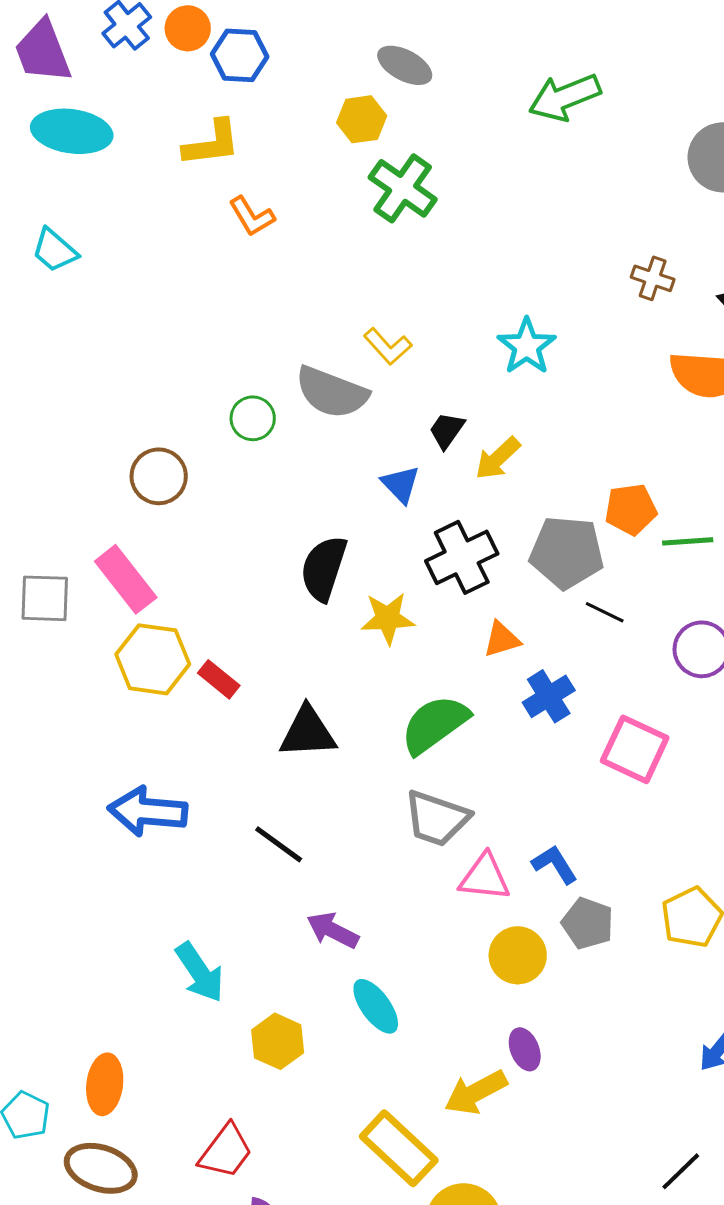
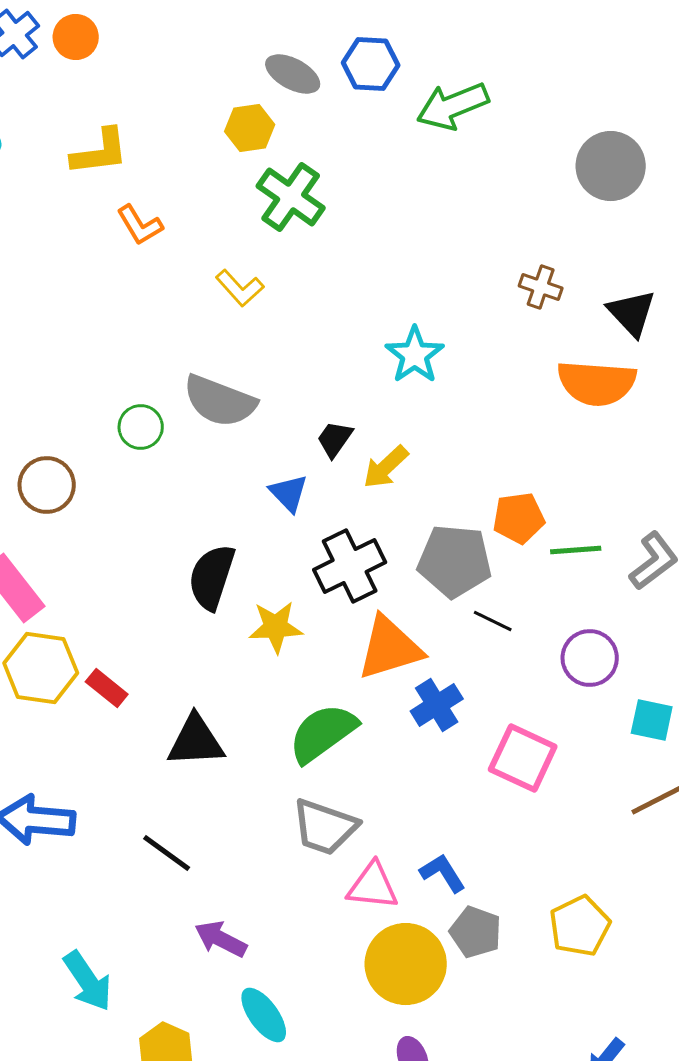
blue hexagon: (240, 55) -> (371, 64), moved
yellow L-shape: (388, 346) -> (240, 288), moved
orange triangle: (502, 639) -> (390, 648), size x1.8
yellow circle: (518, 955) -> (406, 964), size x1.4

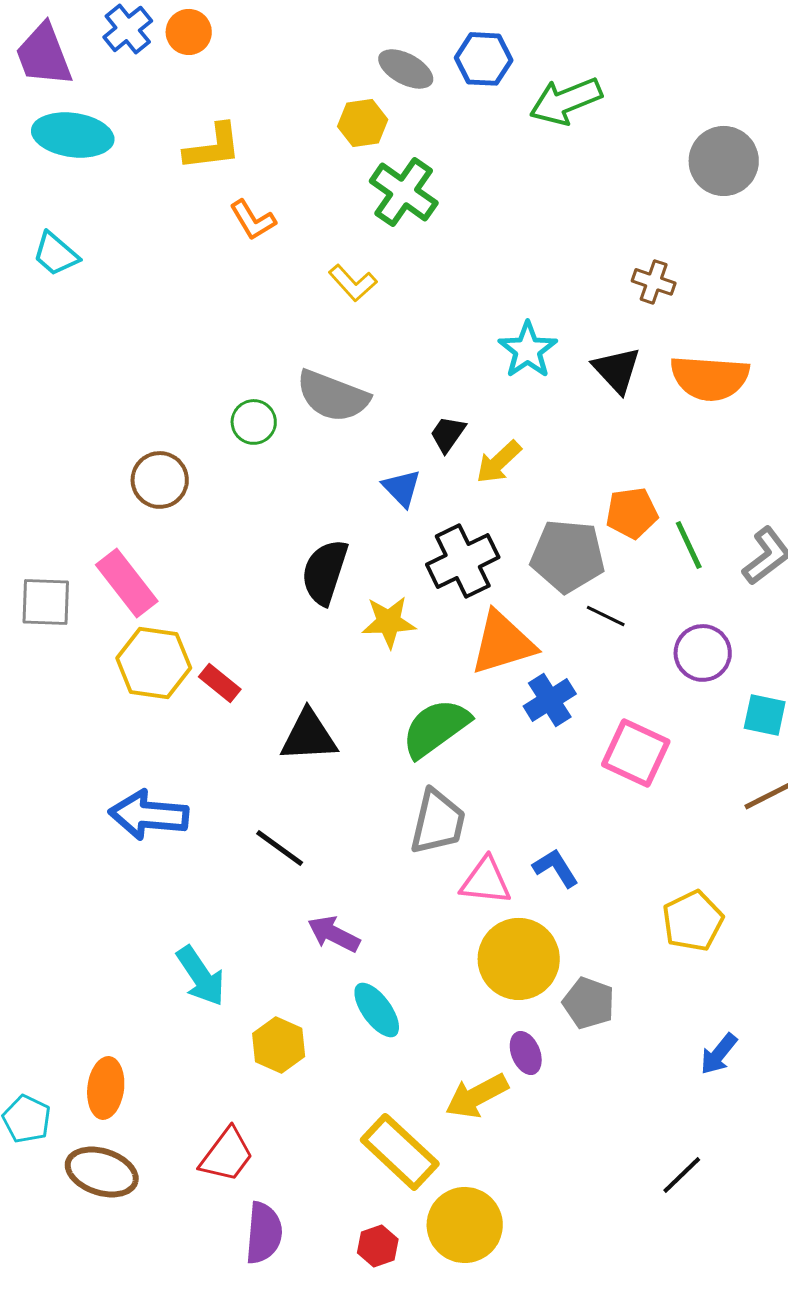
black triangle: (632, 313) -> (617, 370), moved
green line: (576, 550) -> (689, 545), turned 69
gray trapezoid: (325, 827) -> (438, 822), turned -96
gray pentagon: (476, 932) -> (589, 1003), moved

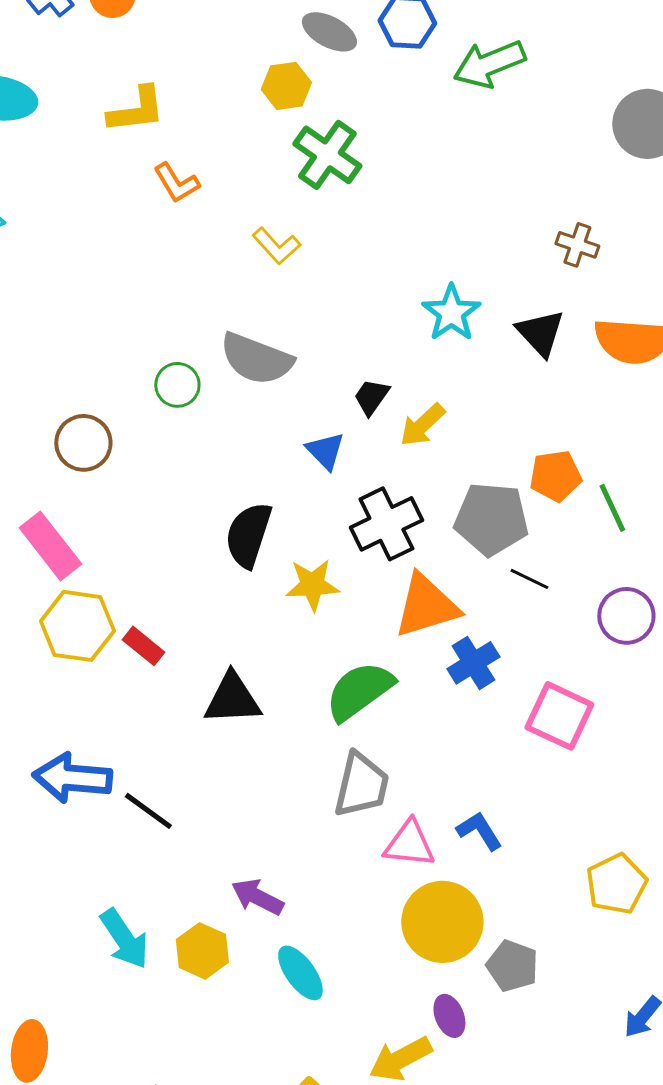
black line: (280, 848) -> (148, 811), moved
yellow hexagon: (279, 1045) -> (202, 951), moved

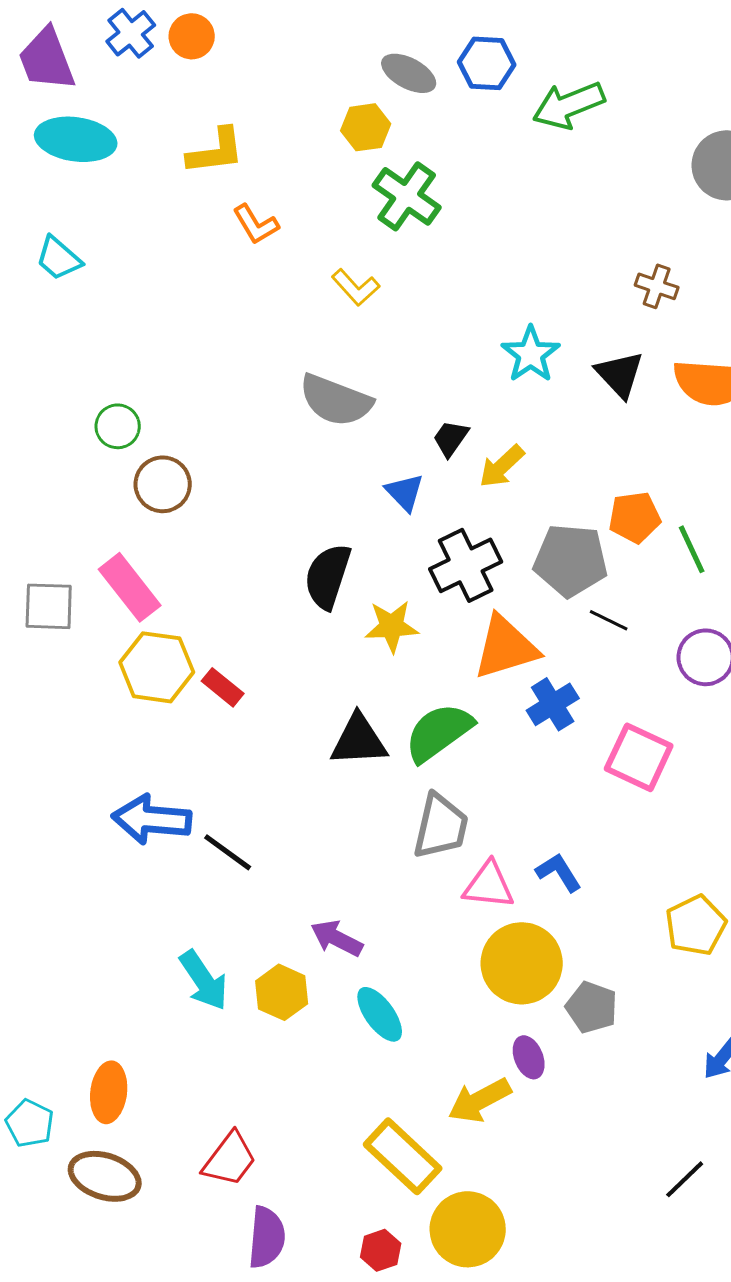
green circle: (177, 385) -> (118, 426), moved
black triangle: (232, 699) -> (359, 740), moved

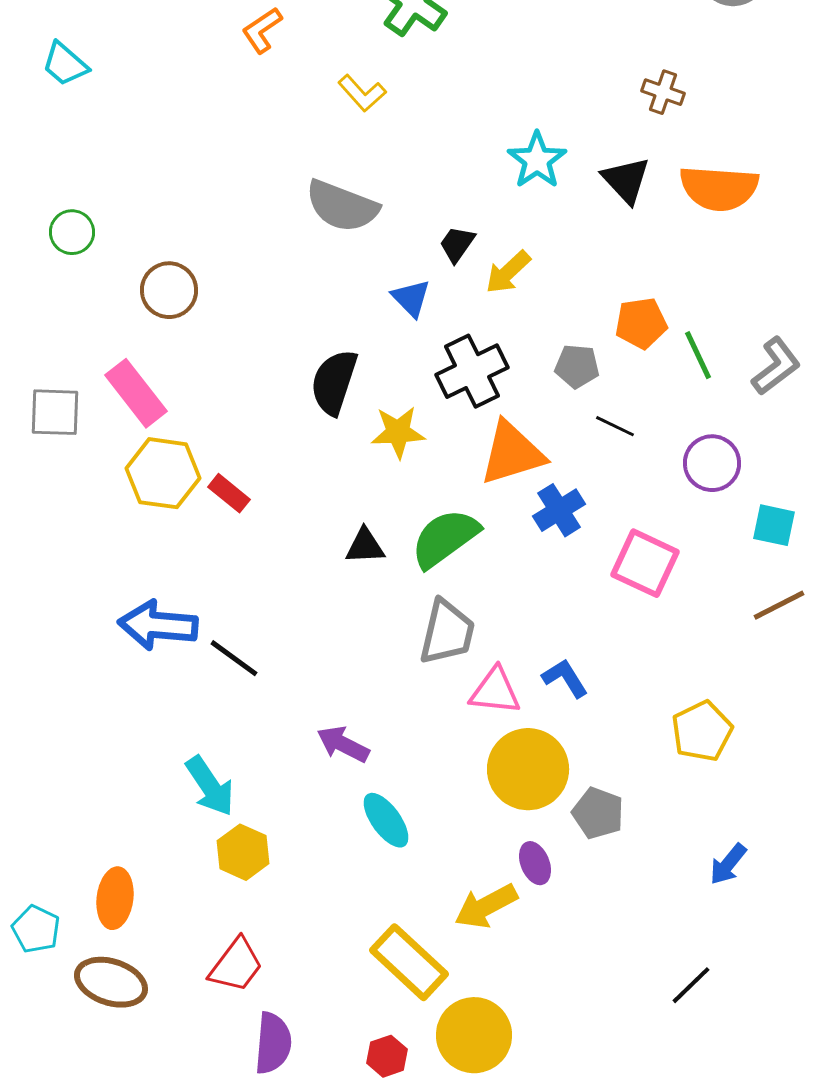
orange L-shape: (256, 224) -> (262, 30), turned 87
green circle: (118, 426) -> (72, 232), moved
gray pentagon: (571, 560) -> (577, 366), size x0.6
black triangle: (359, 740) -> (365, 546), size x0.7
yellow hexagon: (282, 992) -> (243, 852), moved

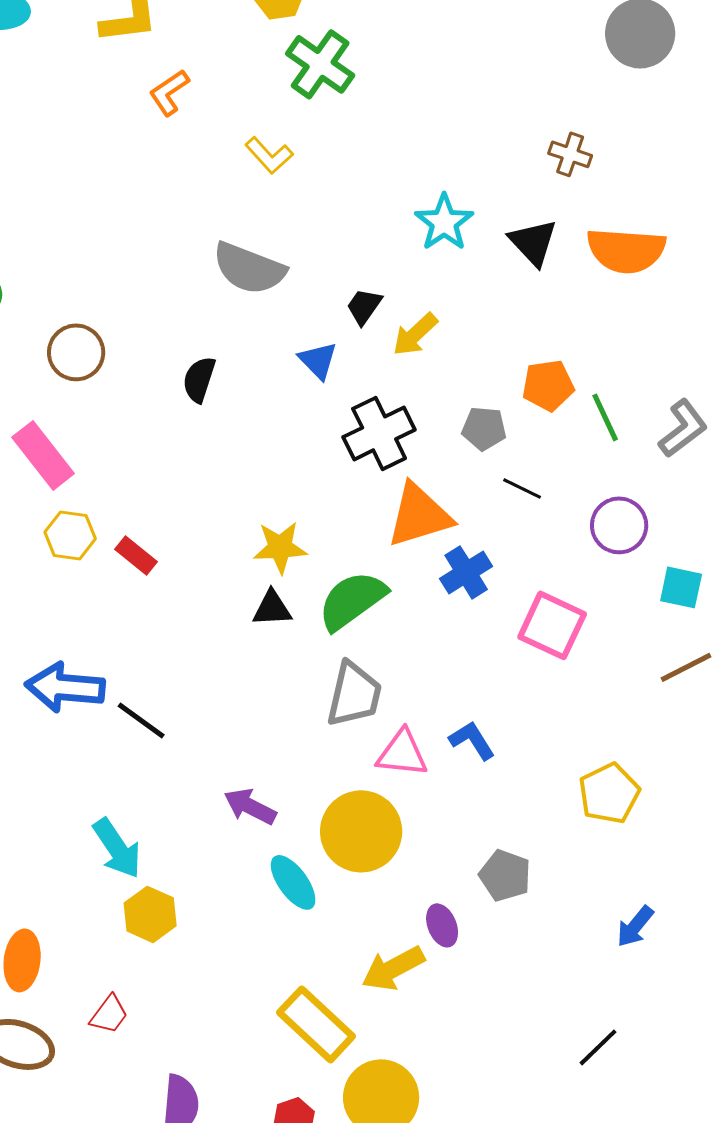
black semicircle: (334, 382) -> (199, 379), moved, size x0.7
yellow star: (398, 432) -> (280, 547), moved
yellow hexagon: (163, 473) -> (70, 535), size x0.7
yellow circle: (528, 769) -> (361, 831), moved
red trapezoid: (236, 965) -> (109, 1014), moved, size x0.7

